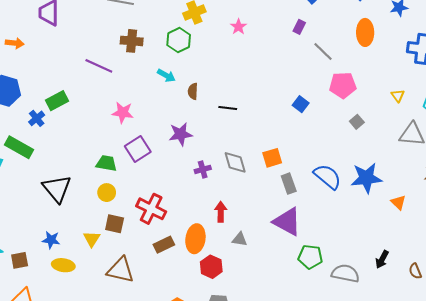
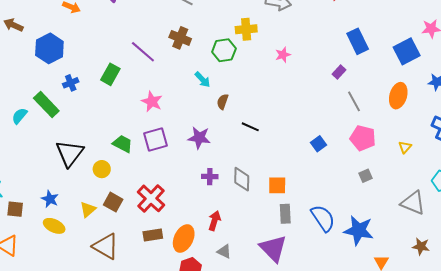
yellow triangle: (398, 96) -> (405, 147), moved
green rectangle: (57, 101) -> (110, 74), moved, turned -50
yellow circle: (107, 193) -> (102, 169), moved

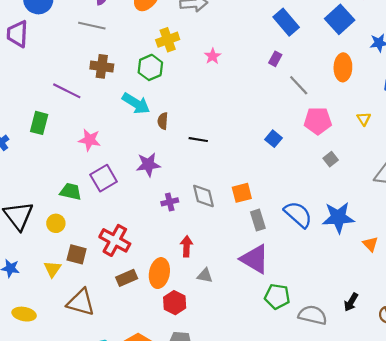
cyan arrow: (203, 80) -> (136, 103), size x1.5
yellow ellipse: (54, 226) -> (24, 314), moved

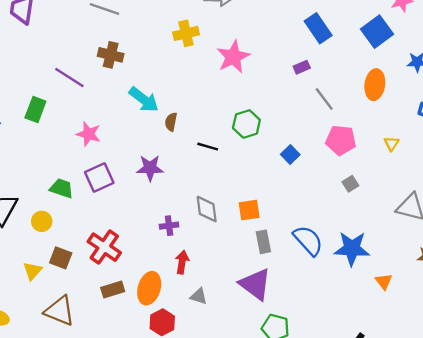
pink star: (213, 56) -> (233, 57), size x1.8
purple rectangle: (275, 59) -> (302, 67), turned 32
green hexagon: (150, 67) -> (246, 124), moved
purple cross: (170, 202) -> (169, 226), moved

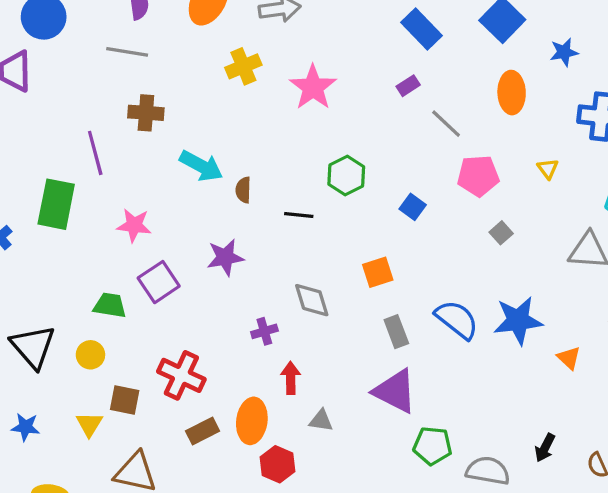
purple line: (69, 77) -> (95, 153), turned 52
green rectangle: (35, 109) -> (56, 204), size x1.4
orange square: (249, 210) -> (378, 272), moved

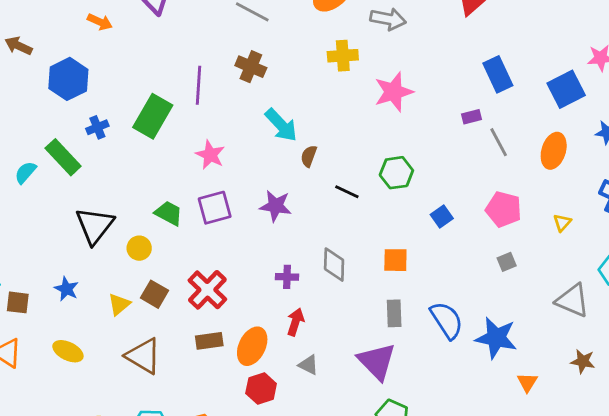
gray line: (446, 124) -> (499, 142), moved

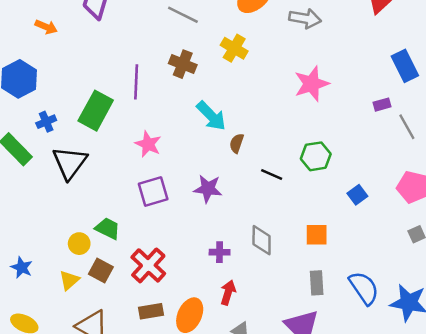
yellow cross: (343, 56) -> (234, 48), moved, turned 36
green trapezoid: (169, 213) -> (108, 228), moved
black triangle: (95, 226) -> (70, 163), moved
yellow circle: (139, 248) -> (79, 244), moved

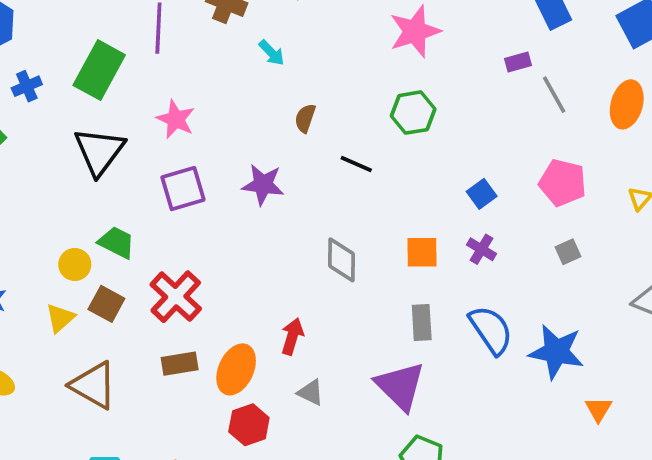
cyan arrow: (211, 116) -> (272, 53), moved, size x0.6
green hexagon: (316, 156) -> (413, 113), moved
black triangle: (70, 163) -> (99, 151), moved
purple cross: (220, 252) -> (481, 249), moved, turned 30

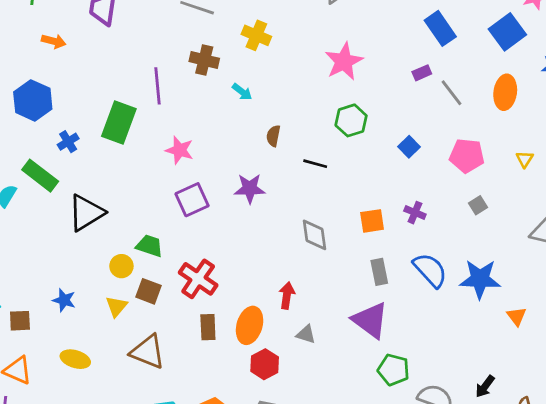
black triangle: (99, 151) -> (86, 213), moved, turned 30
blue square: (482, 194) -> (409, 147), moved
brown rectangle: (180, 364) -> (208, 327), turned -75

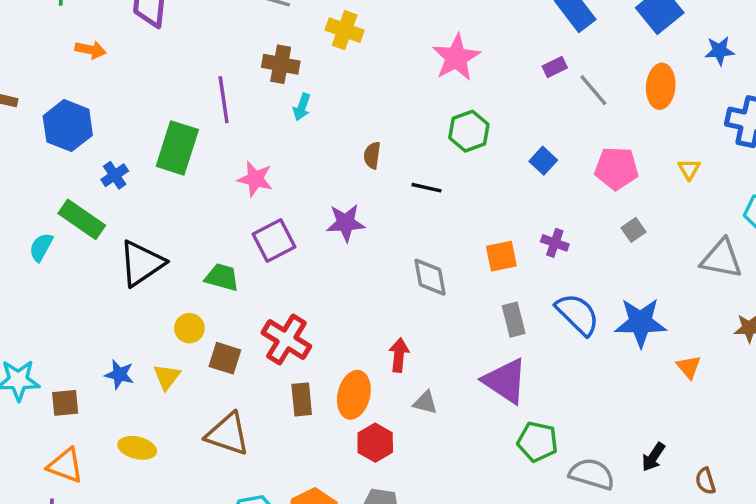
cyan arrow: (242, 92) -> (302, 107), moved, turned 75
green trapezoid: (149, 246) -> (222, 277), moved
yellow triangle: (116, 306) -> (167, 377), moved

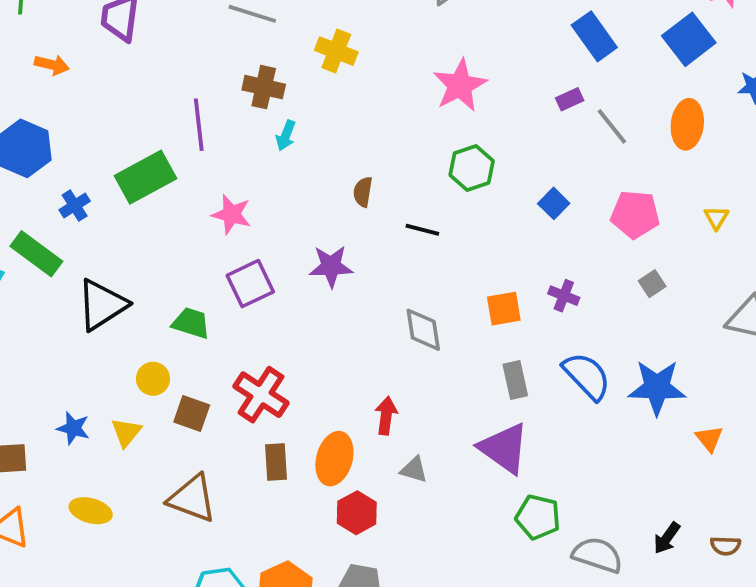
green rectangle: (177, 148) -> (145, 177), turned 42
brown semicircle: (705, 481) -> (725, 546), moved, turned -72

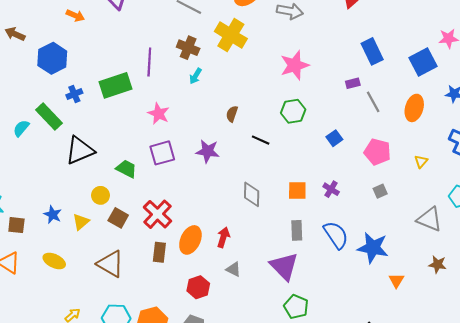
yellow cross: (336, 51) -> (231, 35), size x1.4
orange ellipse: (334, 459) -> (190, 240), moved

